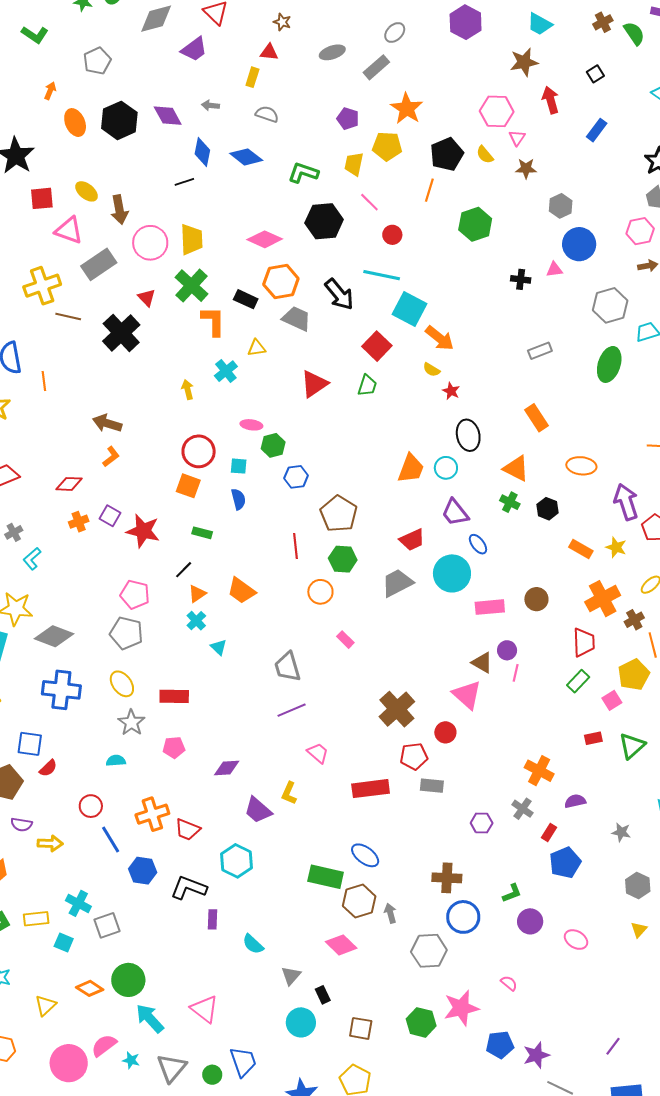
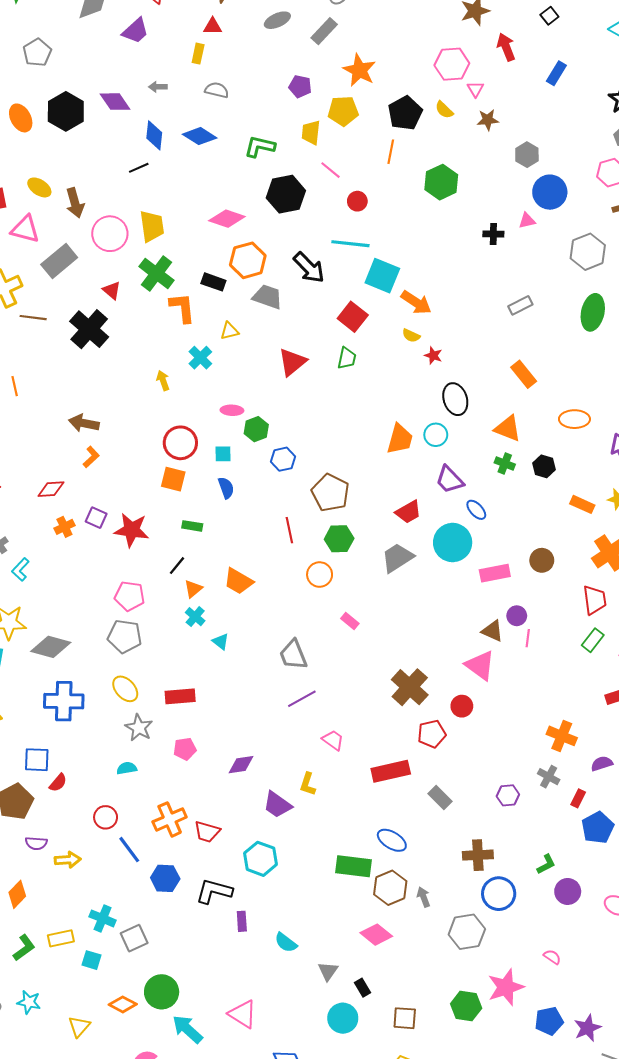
gray rectangle: (432, 786) -> (440, 798), moved, turned 45

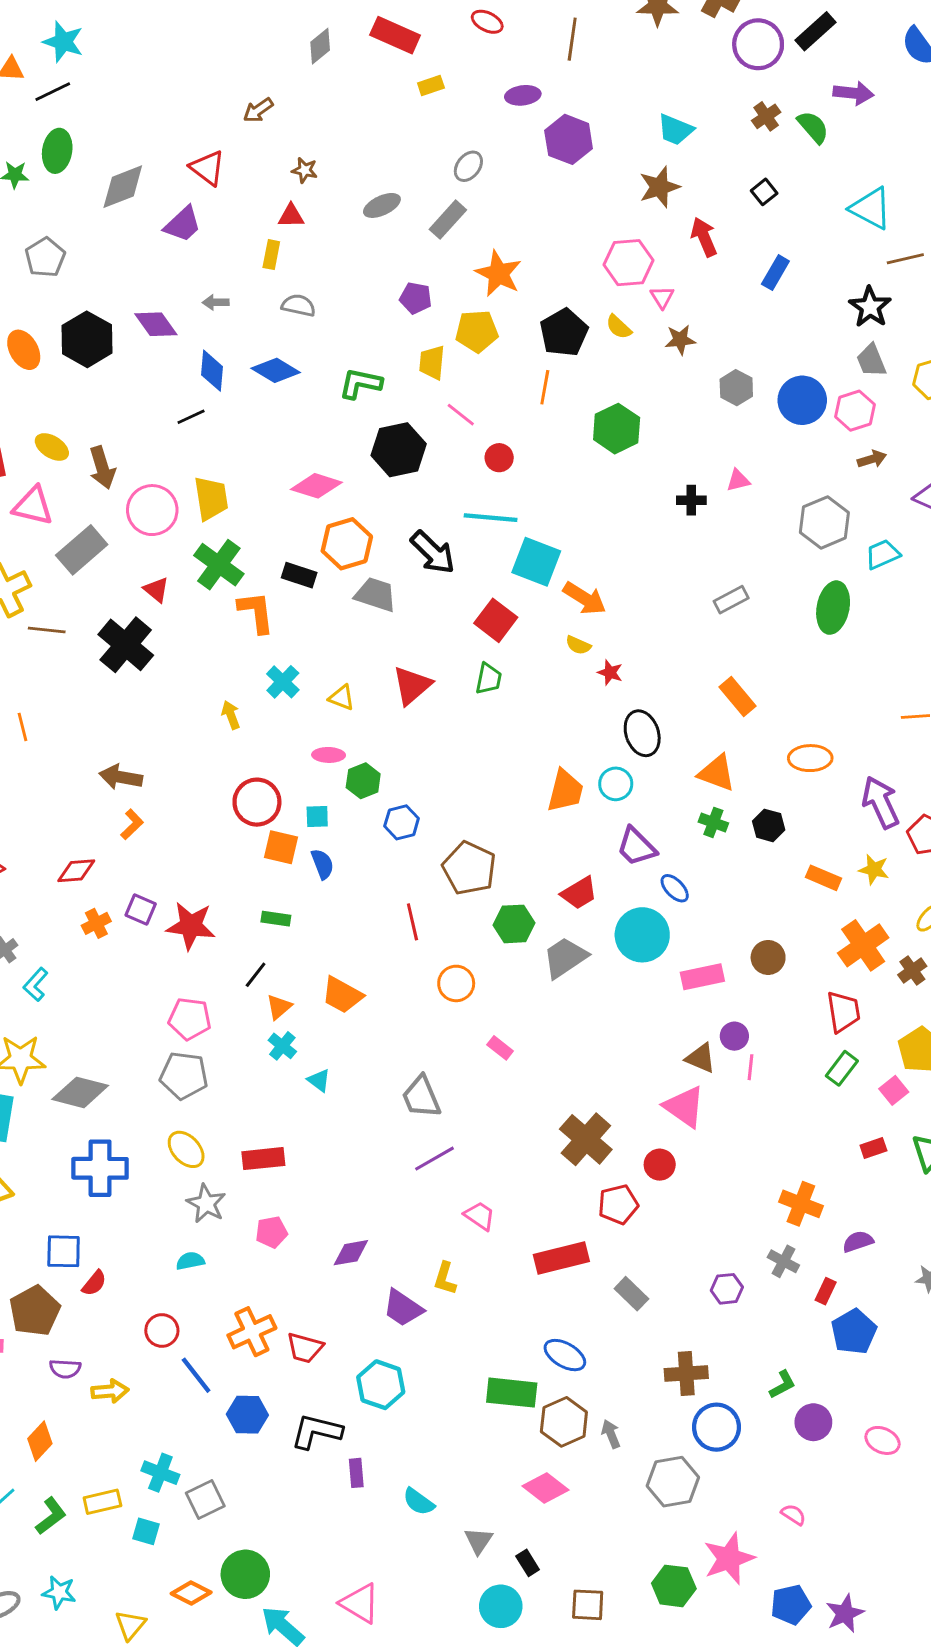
blue circle: (550, 192) -> (802, 400), moved
yellow triangle: (229, 331) -> (342, 698), moved, turned 36
orange square: (173, 479) -> (281, 847), moved
green hexagon: (339, 539) -> (514, 924), moved

